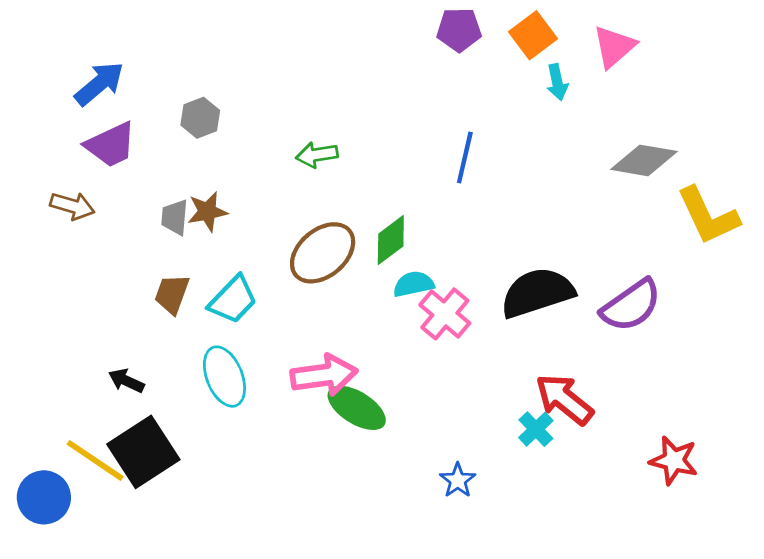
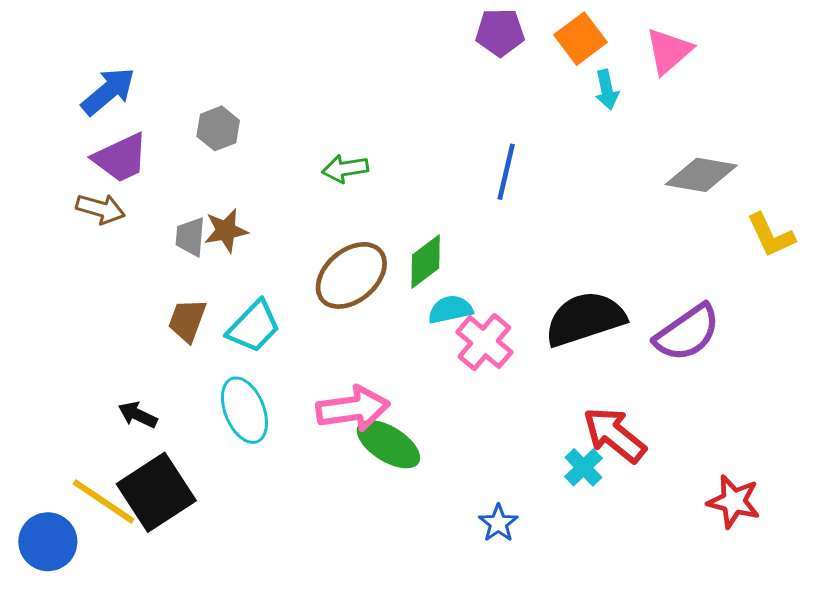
brown arrow: (72, 206) -> (100, 209), moved
yellow L-shape: (708, 216) -> (771, 235), size x0.7

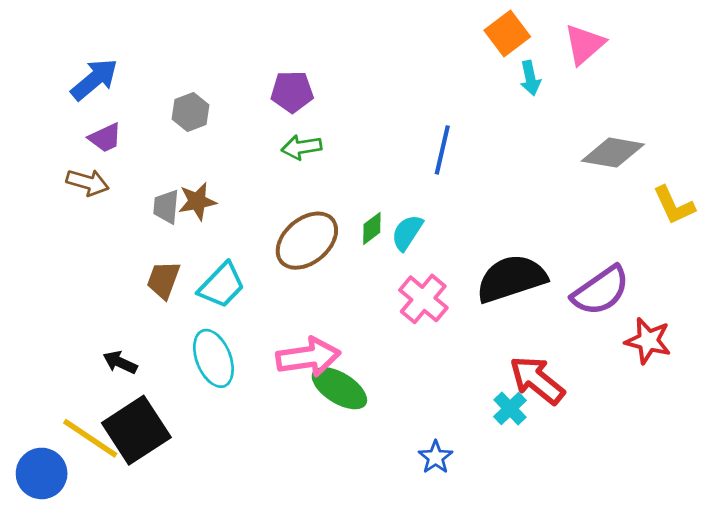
purple pentagon: (500, 32) -> (292, 92), moved
purple trapezoid: (121, 158) -> (105, 138), size x0.7
green diamond: (426, 262) -> (372, 228), size x0.7
cyan semicircle: (450, 310) -> (407, 232), moved, turned -45
red star: (734, 501) -> (648, 341), moved

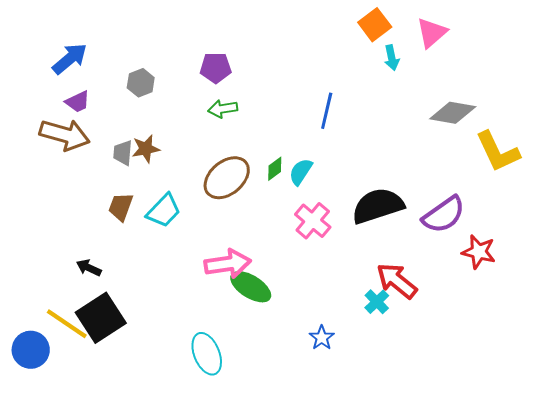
brown arrow: (88, 182) -> (65, 135), size x1.6
yellow L-shape: (674, 205) -> (498, 152), size x1.4
cyan ellipse: (213, 358) -> (207, 354), moved

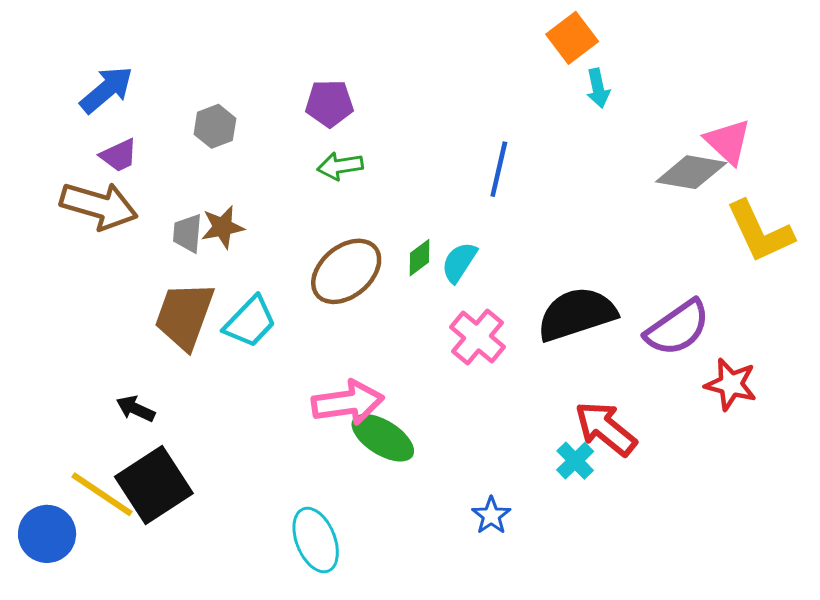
pink triangle: (432, 33) -> (728, 142), moved, turned -36
brown trapezoid: (121, 207) -> (184, 316), size x1.6

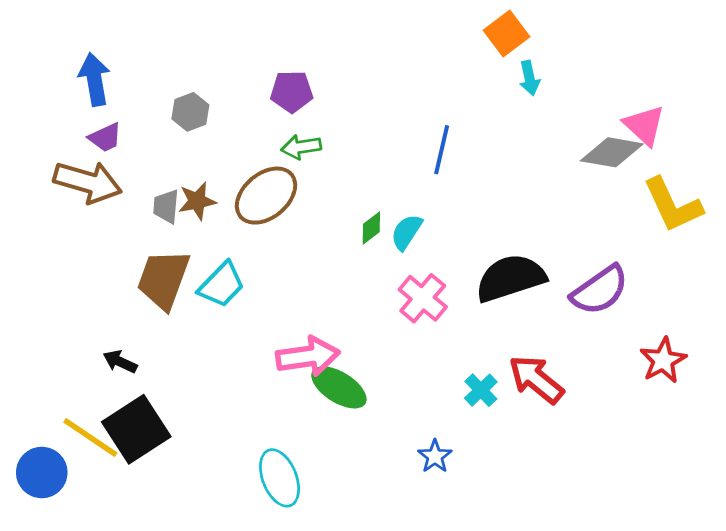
blue arrow: (107, 90) -> (94, 79), turned -60
brown ellipse: (346, 271) -> (266, 196), moved
red star: (731, 384) -> (663, 360), moved, turned 30
cyan cross: (575, 461) -> (481, 390), moved

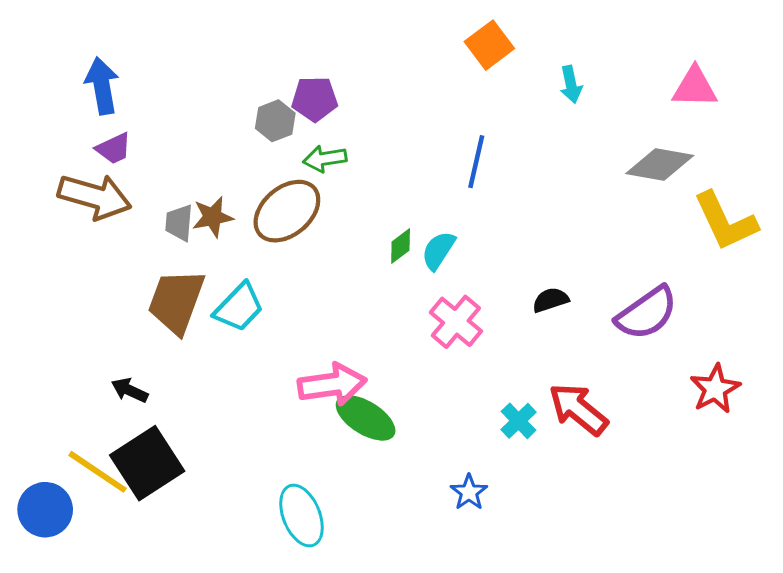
orange square: (506, 33) -> (489, 45), moved
gray hexagon: (190, 112) -> (275, 121), moved
pink triangle: (644, 125) -> (695, 87), moved, turned -42
black semicircle: (511, 278) -> (551, 300), size x0.5

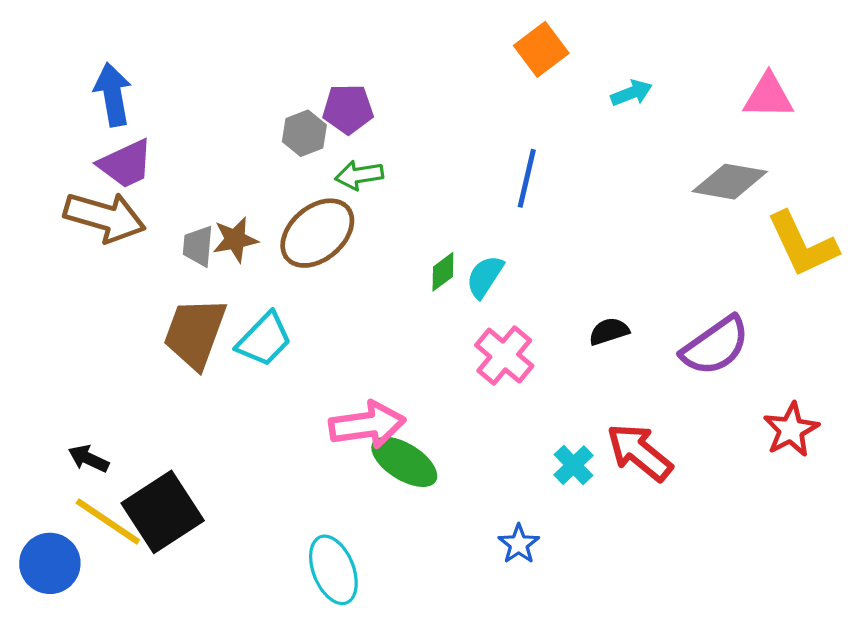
cyan arrow: (571, 84) -> (631, 93), turned -99
purple trapezoid: (114, 148) -> (126, 164), size x1.4
black arrow: (130, 390) -> (89, 459), moved

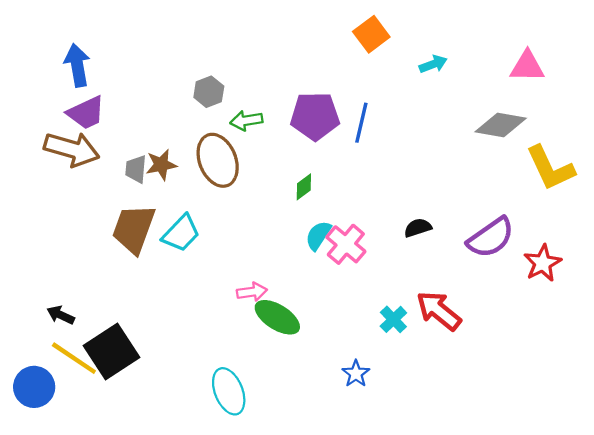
purple pentagon: (348, 109) -> (315, 116), moved, size x1.4
brown ellipse: (317, 233) -> (218, 160), turned -72
cyan semicircle: (485, 277) -> (318, 235), moved
pink arrow: (367, 425) -> (252, 292), size x0.6
red star: (791, 430) -> (543, 263), moved

